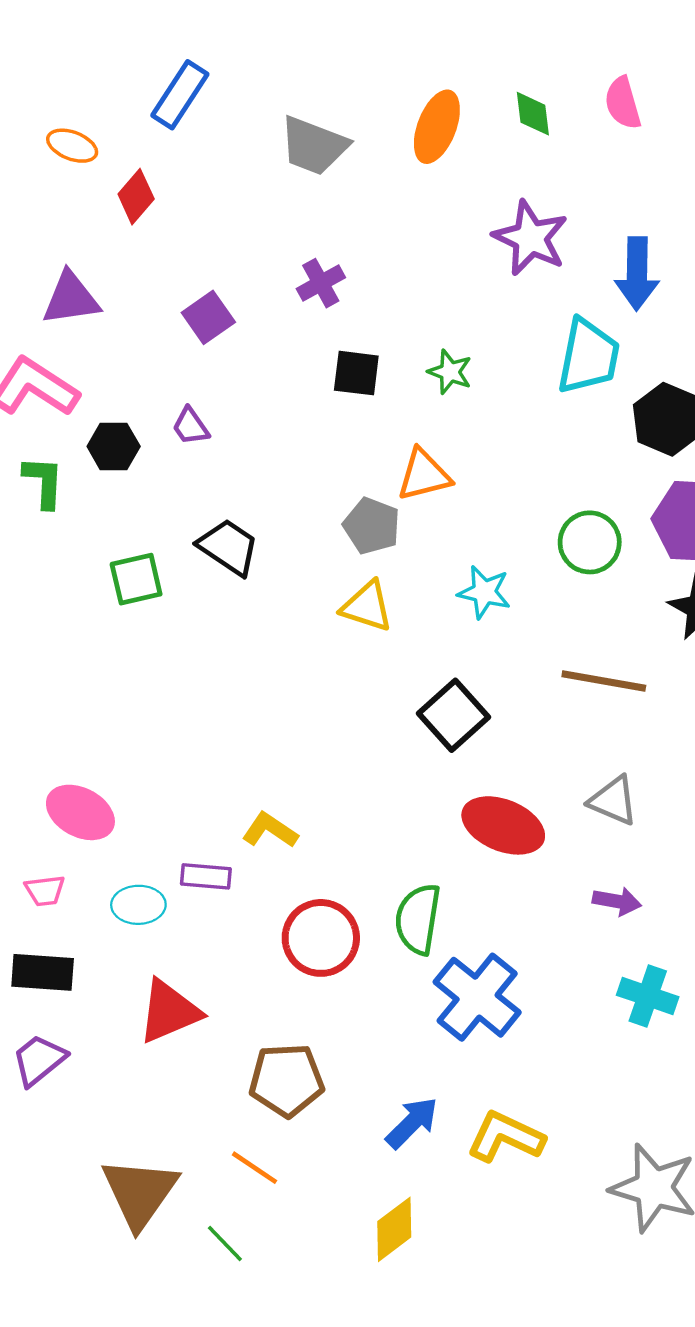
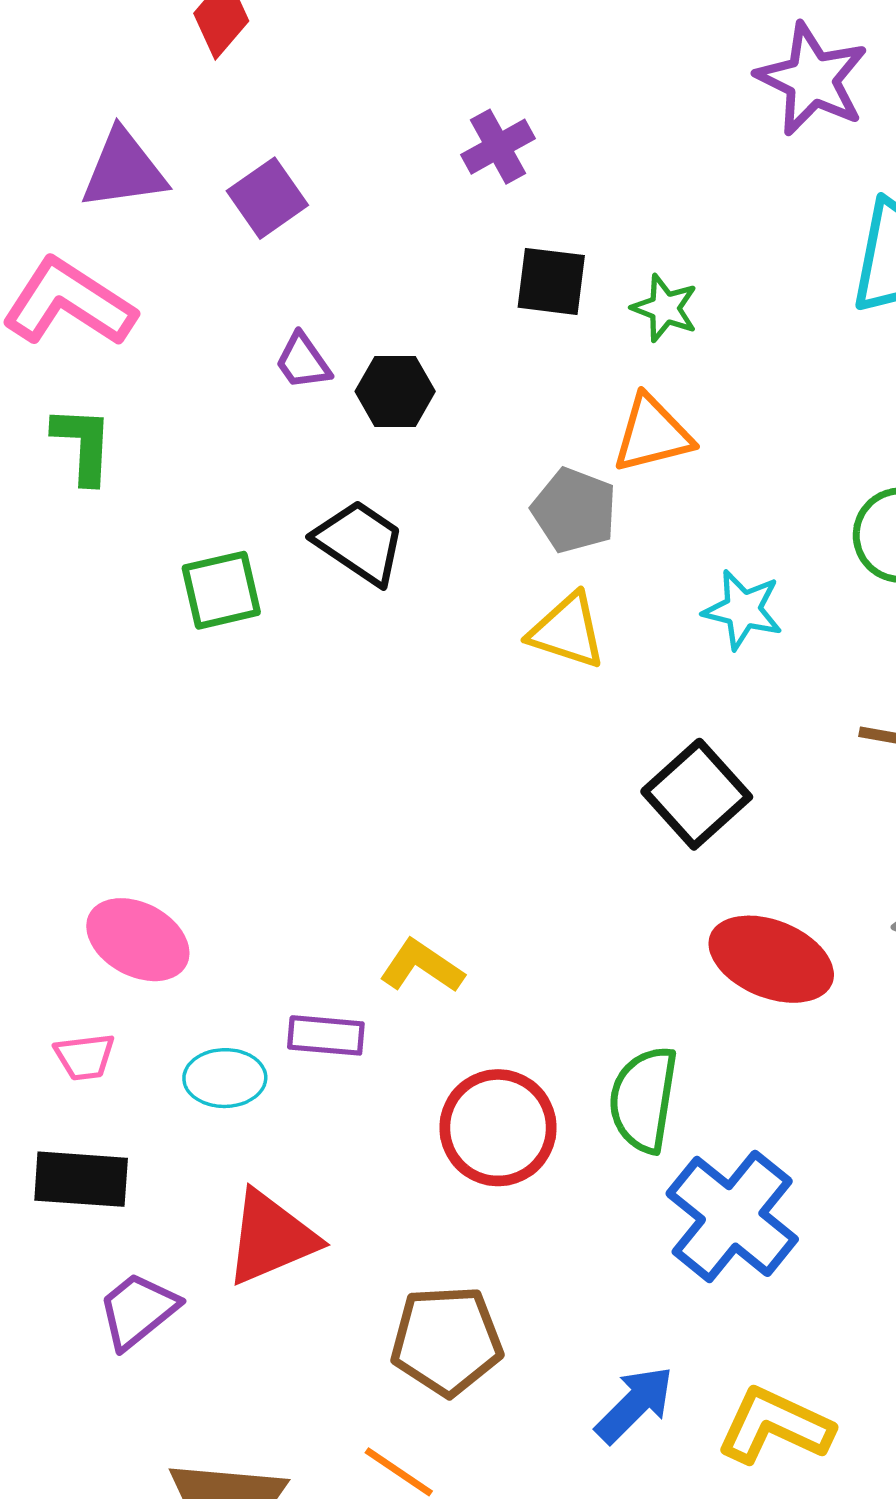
purple square: (208, 317) -> (267, 198), moved
green star: (450, 372) -> (665, 308), moved
black hexagon: (114, 446) -> (395, 391), moved
purple trapezoid: (39, 1060) -> (138, 1310), moved

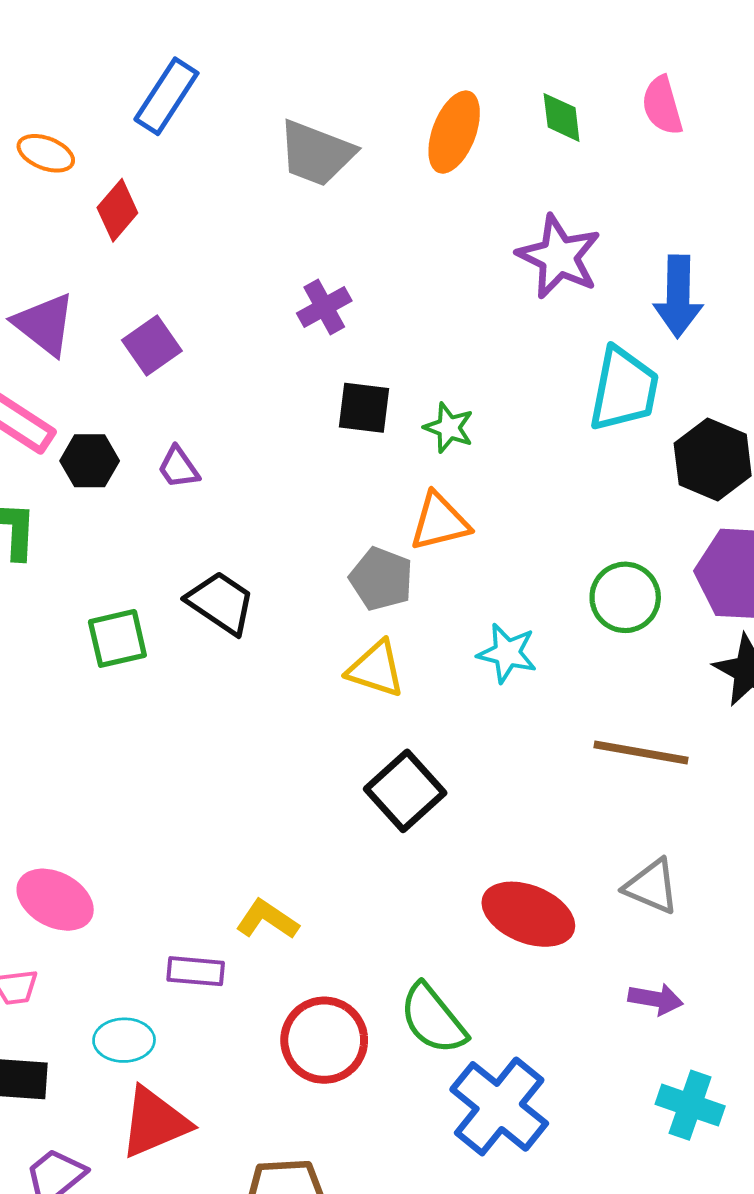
purple triangle: (124, 170) -> (44, 324), turned 46
black hexagon: (395, 391) -> (90, 461), moved
black square: (697, 794) -> (405, 791), moved
cyan ellipse: (225, 1078) -> (124, 1040), moved
green semicircle: (643, 1099) -> (433, 1019), turned -48

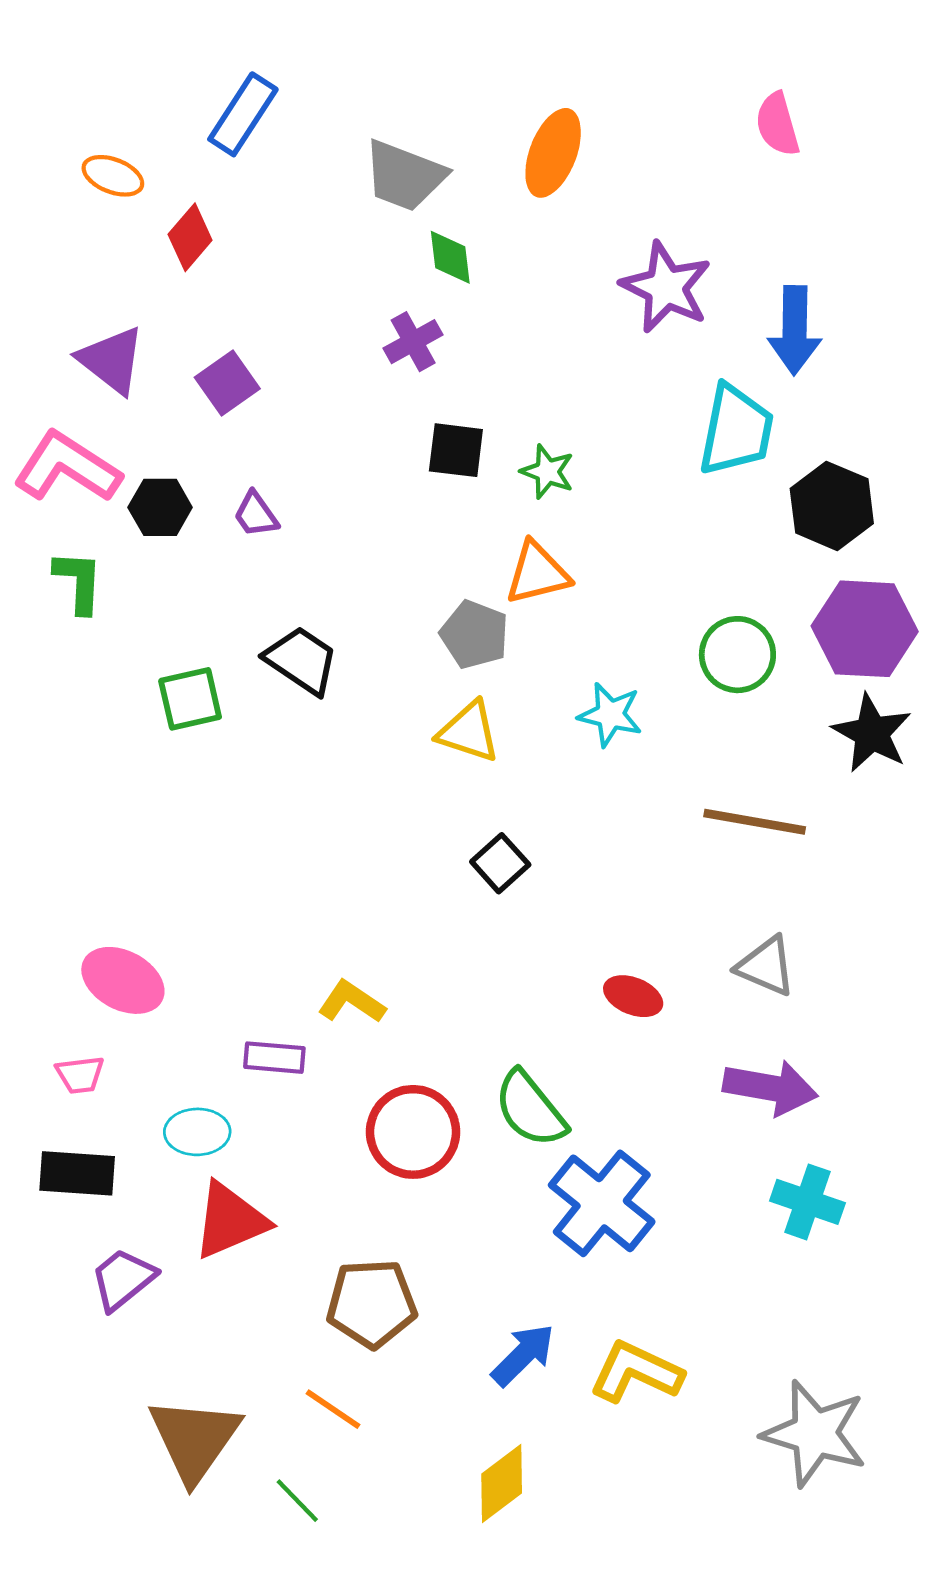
green diamond: (562, 117) -> (450, 257), moved
black square: (405, 791) -> (500, 863), size x0.7
red ellipse: (528, 914) -> (633, 996), size x0.6
purple arrow: (656, 999) -> (770, 1088), size x1.6

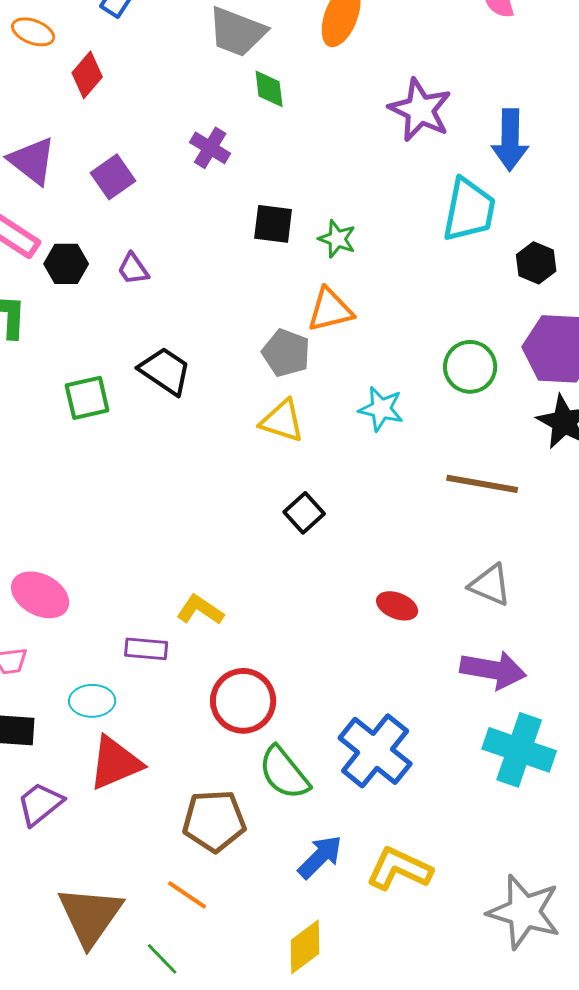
purple cross: (413, 342) -> (210, 148), moved, turned -30
black hexagon: (832, 506) -> (536, 263), size x0.7
green semicircle: (530, 1109) -> (284, 773), moved
cyan cross: (807, 1202) -> (519, 750), size x1.4

